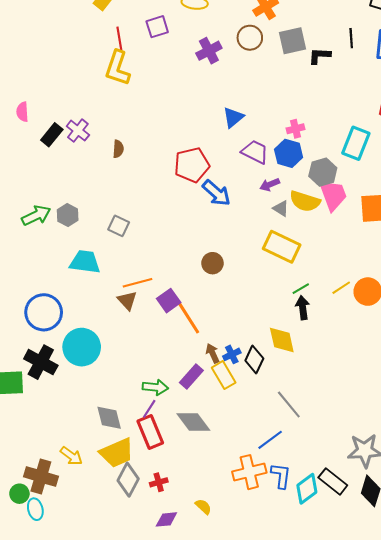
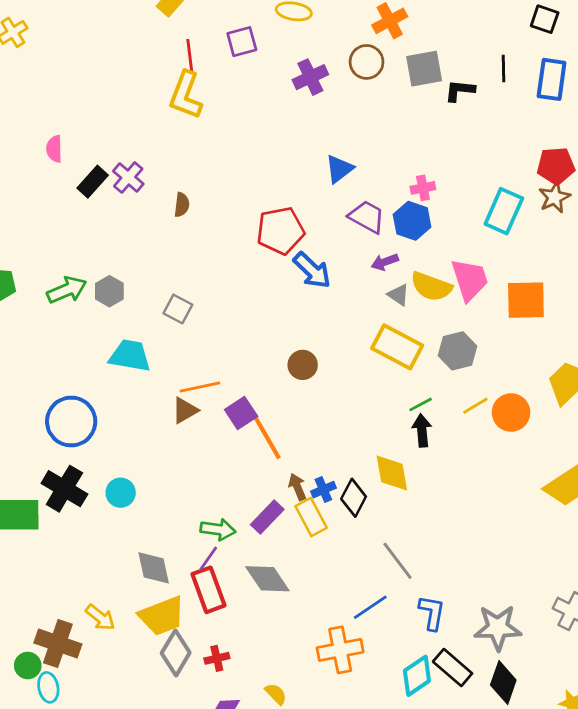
gray hexagon: (323, 172) -> (457, 351), moved
brown triangle: (127, 300) -> (185, 410), turned 40
cyan circle: (82, 347) -> (121, 493), moved, size x0.6
blue L-shape: (281, 476) -> (432, 613), moved

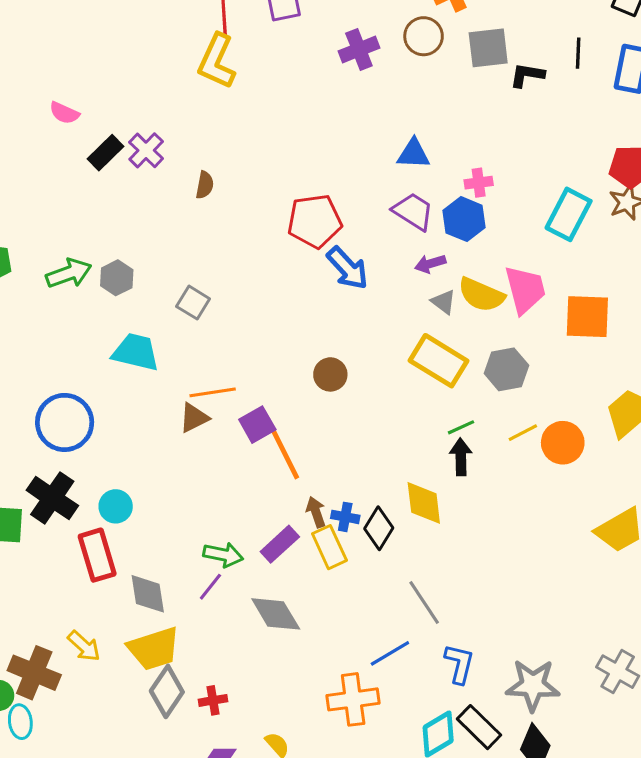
pink semicircle: (54, 149) -> (64, 113), turned -68
blue triangle: (339, 169) -> (413, 154), moved, turned 36
blue cross: (323, 490) -> (345, 517), turned 30
red rectangle: (208, 590) -> (97, 555), moved

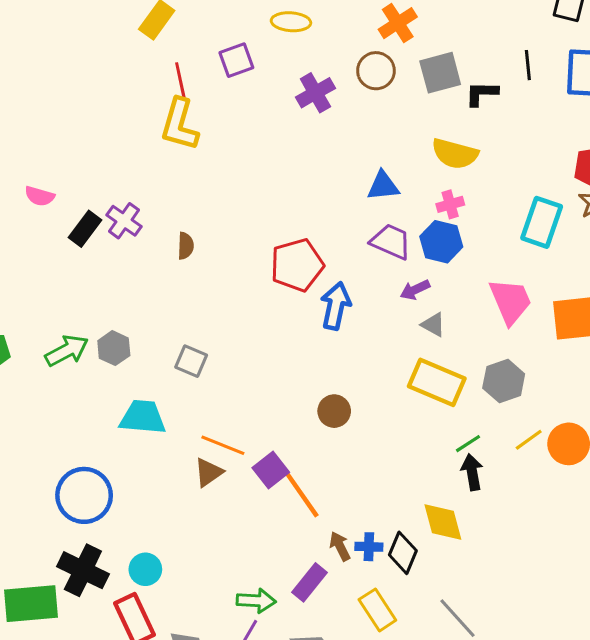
blue arrow: (348, 268) -> (336, 306), turned -117
yellow semicircle: (481, 295) -> (455, 154), moved
orange line: (213, 392) -> (223, 445), turned 39
yellow rectangle: (329, 547) -> (377, 610), moved

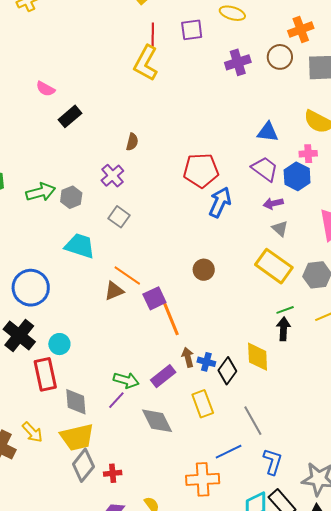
purple cross: (124, 221) -> (112, 176), moved

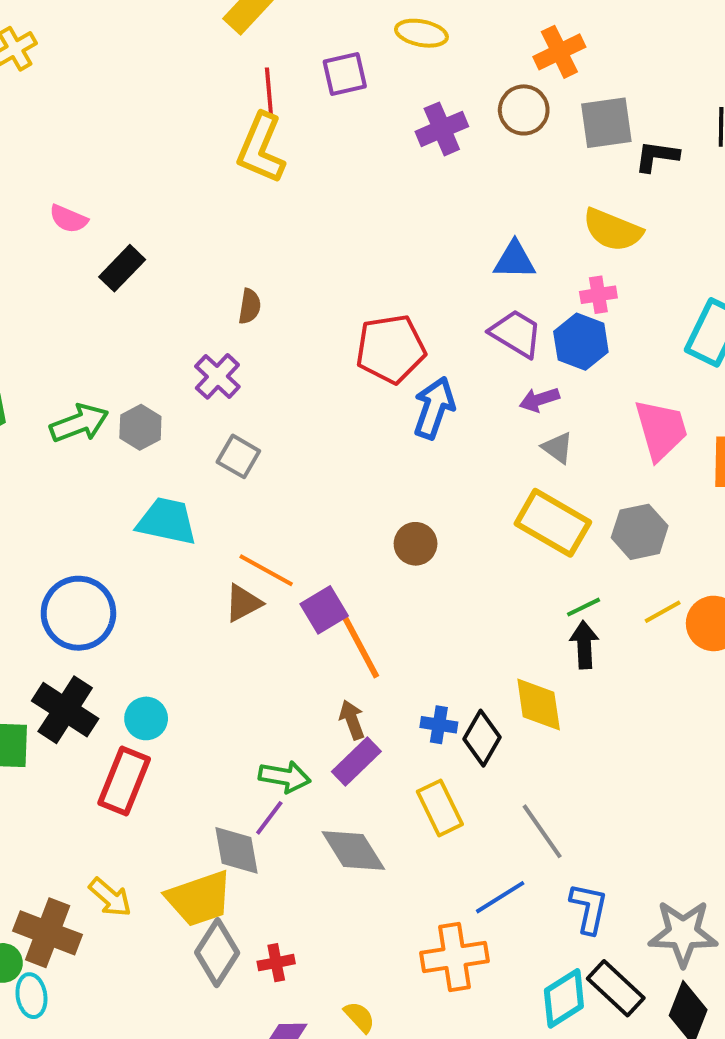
brown arrow: (188, 357) -> (352, 720), moved
red rectangle: (45, 374) -> (124, 781), turned 40
gray diamond: (76, 402) -> (237, 850), moved

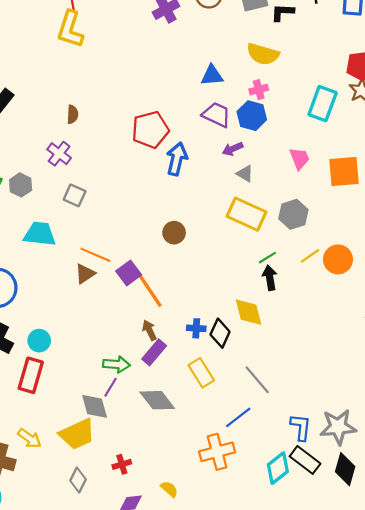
pink trapezoid: (661, 430) -> (299, 158), size x0.7
blue L-shape: (589, 908) -> (301, 427), moved
gray diamond: (217, 953) -> (78, 480), moved, size x0.7

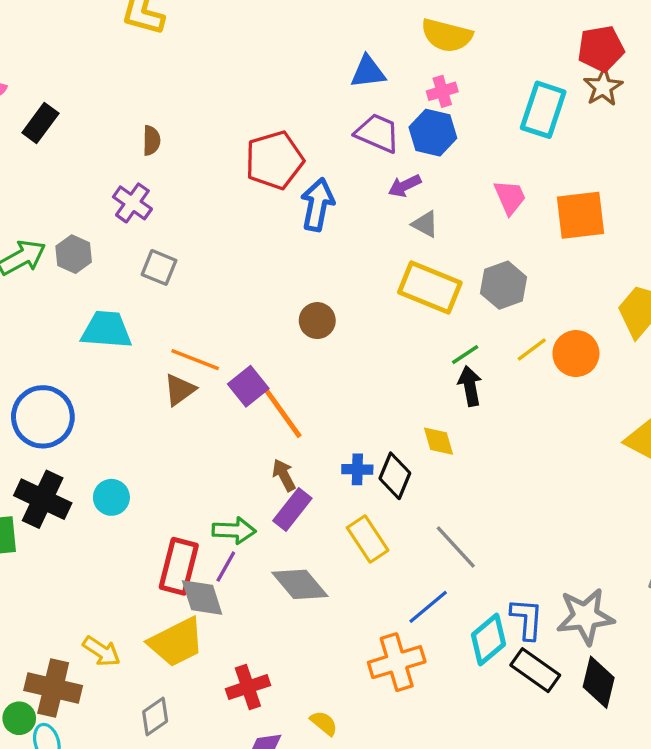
yellow diamond: (249, 312) -> (438, 441), size x0.7
red rectangle: (31, 375) -> (179, 566), moved
red cross: (122, 464) -> (248, 687), size x1.4
cyan diamond: (278, 468) -> (489, 639), moved
gray diamond: (78, 480) -> (155, 716), moved, turned 30

